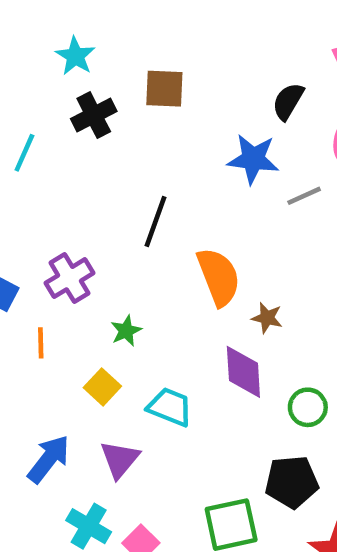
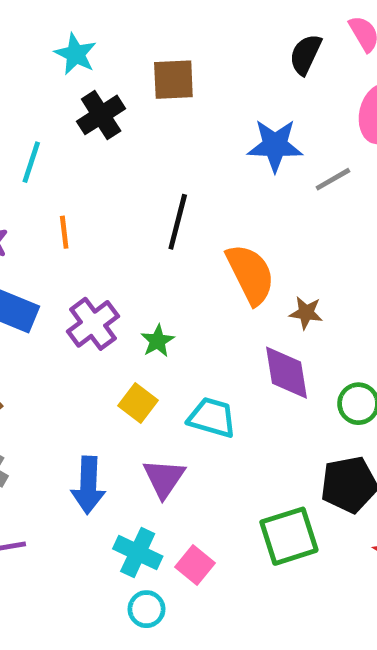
black semicircle: (288, 101) -> (305, 54), moved
purple cross: (70, 278) -> (93, 324), moved
orange line: (41, 343) -> (64, 232), moved
blue arrow: (49, 459) -> (88, 485), turned 150

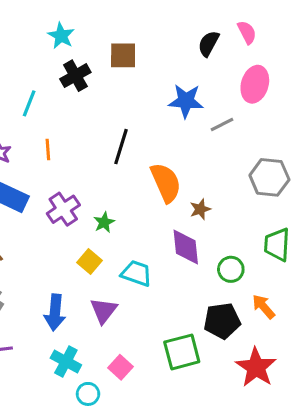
brown star: (306, 313) -> (200, 209), turned -30
cyan cross: (138, 552) -> (66, 361), moved

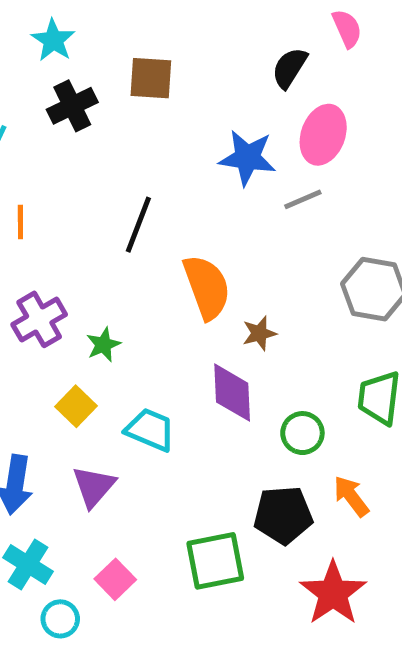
pink semicircle: (247, 32) -> (347, 29), moved
pink ellipse: (255, 84) -> (323, 135), moved

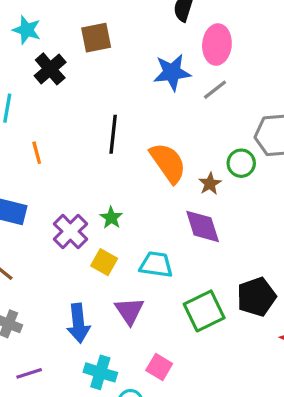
purple cross: (39, 319) -> (70, 231), moved
green circle: (302, 433) -> (241, 163), moved
green square: (215, 561) -> (204, 311), moved

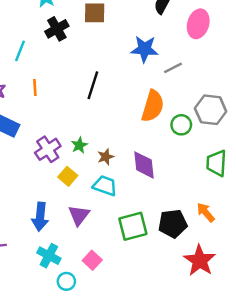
pink ellipse: (217, 45) -> (198, 24), moved
orange semicircle: (168, 163) -> (153, 106), moved, turned 40
brown star: (210, 184) -> (106, 157), moved

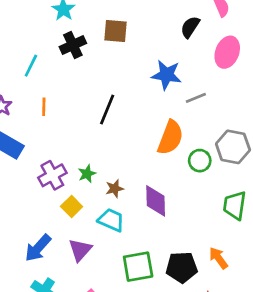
blue arrow: (40, 217) -> (38, 248), turned 32

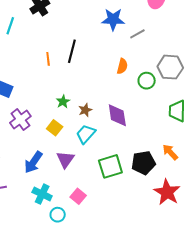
orange line: (44, 107) -> (48, 59), moved
orange semicircle: (170, 138) -> (122, 66), size x0.6
purple cross: (52, 175) -> (20, 120), moved
cyan trapezoid: (111, 220) -> (86, 134), turned -65

